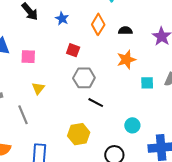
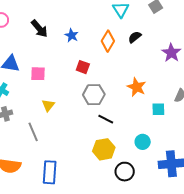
black semicircle: (125, 31) -> (135, 37), moved, turned -40
orange star: (126, 60) -> (137, 87), moved, turned -30
cyan square: (147, 83) -> (158, 109), moved
yellow hexagon: (79, 134) -> (104, 149), moved

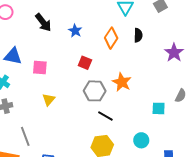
black semicircle: (135, 37) -> (138, 35), turned 128
orange star: (137, 87) -> (122, 82), moved
gray line: (33, 132) -> (25, 136), moved

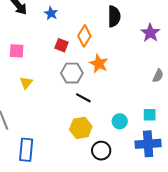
black semicircle: (138, 35) -> (114, 16), size x1.5
orange diamond: (111, 38) -> (84, 36), moved
cyan square: (159, 108) -> (150, 115), moved

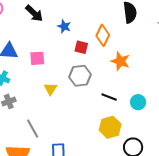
blue star: (51, 13) -> (64, 26), moved
gray hexagon: (72, 73) -> (80, 76), moved
cyan circle: (120, 121) -> (138, 102), moved

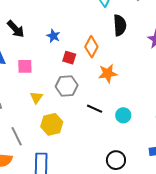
black arrow: (34, 13) -> (16, 29), moved
orange star: (120, 61) -> (108, 73), turned -30
yellow hexagon: (110, 127) -> (52, 124), moved

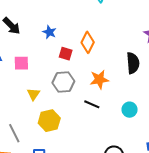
black semicircle: (120, 25) -> (133, 63), moved
orange star: (108, 73) -> (99, 79), moved
cyan circle: (123, 115) -> (130, 110), moved

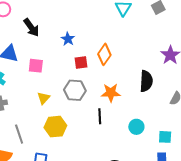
red square: (66, 54) -> (81, 63), turned -32
black line: (92, 104) -> (100, 116), turned 56

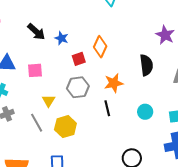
black arrow: (31, 27) -> (36, 32), moved
gray line: (19, 134) -> (37, 123), moved

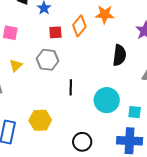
orange star: (114, 83) -> (105, 14), moved
cyan circle: (145, 112) -> (107, 100), size x1.6
yellow hexagon: (65, 127) -> (40, 120), moved

